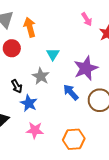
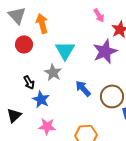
cyan triangle: (53, 54) -> (65, 50), size x1.5
purple star: (86, 68) -> (105, 51), moved

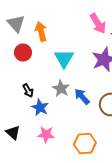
pink arrow: (99, 15) -> (98, 24), size x1.5
gray star: (53, 72) -> (61, 88), moved
black triangle: (14, 115) -> (13, 132), moved, turned -35

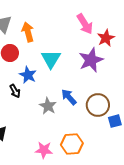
gray star: (61, 88) -> (48, 106), moved
blue star: (40, 108) -> (28, 75), moved
pink star: (46, 134) -> (44, 150), moved

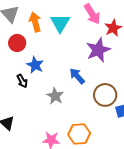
cyan triangle: (51, 59) -> (60, 23), moved
blue arrow: (69, 97) -> (77, 76), moved

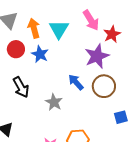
blue star: (35, 65) -> (40, 54), moved
black arrow: (22, 81) -> (21, 87), size x1.5
brown circle: (105, 95) -> (104, 86), moved

